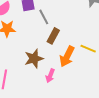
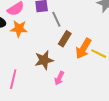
orange arrow: (67, 56) -> (83, 49), moved

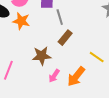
orange arrow: (83, 49) -> (76, 77), moved

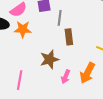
gray line: (60, 17) -> (60, 18), turned 35
brown rectangle: (65, 38) -> (69, 37), turned -35

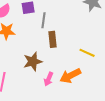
orange arrow: (87, 73) -> (70, 76), turned 35

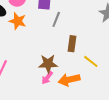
brown rectangle: (52, 39) -> (72, 44), moved
brown star: (33, 62) -> (48, 64), moved

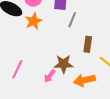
orange star: (18, 21) -> (34, 21), turned 30
pink arrow: (47, 78) -> (50, 76), moved

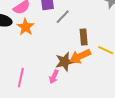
gray line: (72, 20) -> (63, 17), turned 35
orange arrow: (84, 80) -> (80, 56), moved

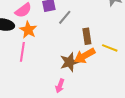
pink arrow: (54, 77) -> (60, 86), moved
pink line: (21, 78) -> (22, 52), moved

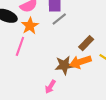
gray line: (65, 17) -> (59, 19), moved
brown rectangle: (87, 36) -> (86, 43), turned 42

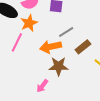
gray line: (59, 19) -> (66, 32), moved
orange arrow: (80, 62) -> (51, 47), moved

